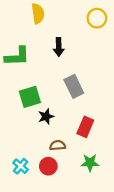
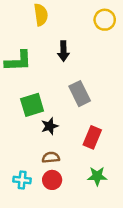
brown semicircle: (58, 145) -> (51, 157), moved
cyan cross: (21, 166) -> (22, 180), turned -35

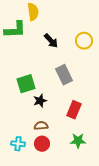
yellow circle: (105, 20) -> (84, 41), moved
black arrow: (63, 51) -> (51, 41), turned -42
green L-shape: (18, 61) -> (15, 30), moved

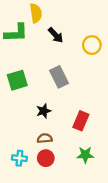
black arrow: (51, 41) -> (56, 35), moved
gray rectangle: (64, 75) -> (59, 77), moved
green square: (26, 84) -> (17, 80), moved

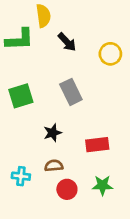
red rectangle: (81, 121) -> (97, 145), turned 60
cyan cross: (19, 158) -> (21, 176), moved
red circle: (46, 158) -> (67, 189), moved

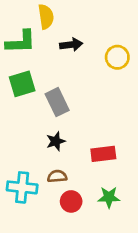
black arrow: (67, 42) -> (71, 45), turned -54
gray rectangle: (71, 92) -> (57, 102), moved
green square: (21, 96) -> (22, 84), moved
cyan cross: (21, 176) -> (22, 187), size x1.5

